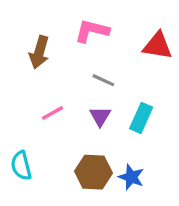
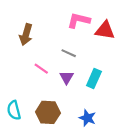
pink L-shape: (92, 31) -> (79, 20), moved
pink line: (52, 113) -> (41, 69), moved, turned 64
brown hexagon: (93, 172) -> (48, 112), moved

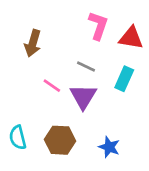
pink L-shape: (79, 20) -> (98, 26), turned 95
purple triangle: (67, 77) -> (83, 97), size x1.5
cyan rectangle: (94, 78) -> (124, 79), moved

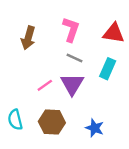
pink L-shape: (98, 26) -> (71, 30), moved
pink line: (52, 86) -> (45, 85), moved, turned -70

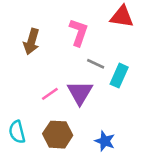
red triangle: (114, 33) -> (122, 17), moved
gray line: (74, 58) -> (96, 64), moved

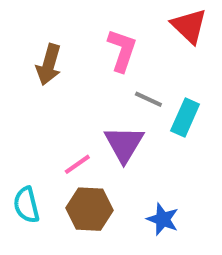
red triangle: (122, 17) -> (189, 26), turned 35
pink line: (50, 94) -> (77, 164), moved

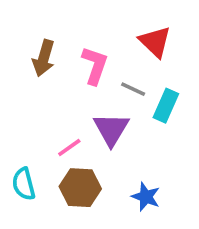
red triangle: (189, 26) -> (155, 42), moved
pink L-shape: (122, 50) -> (95, 65), moved

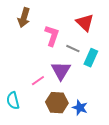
brown arrow: (44, 58) -> (24, 18), moved
brown hexagon: (80, 188) -> (57, 103), moved

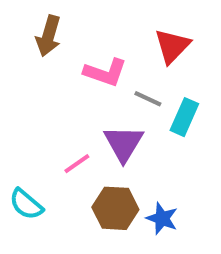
red triangle: (85, 23) -> (172, 46), turned 30
pink L-shape: (52, 36) -> (105, 72), turned 90
cyan semicircle: (13, 101) -> (26, 204), turned -36

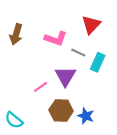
brown arrow: (48, 36) -> (16, 34), moved
cyan semicircle: (26, 204) -> (14, 120), moved

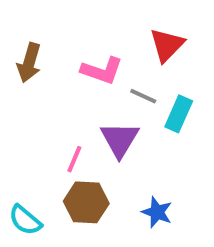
pink line: (41, 87) -> (74, 159), turned -32
brown hexagon: (61, 111) -> (86, 202), moved

